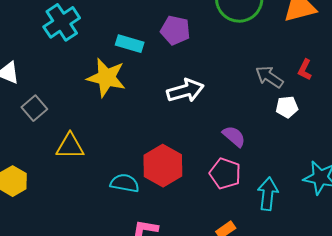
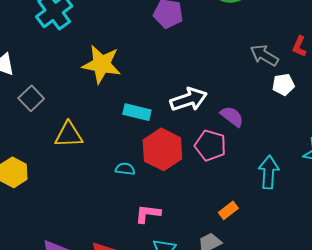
cyan rectangle: (130, 44) -> (137, 112), moved
white arrow: (185, 91) -> (189, 99), moved
pink pentagon: (225, 174) -> (210, 145), moved
cyan semicircle: (125, 183) -> (125, 169), size x0.7

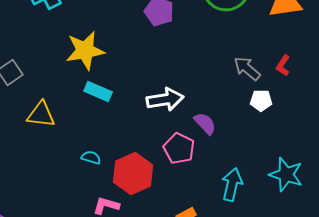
yellow star: (102, 64) -> (85, 50), turned -30
cyan rectangle: (137, 112) -> (98, 92), moved
red hexagon: (162, 149) -> (133, 174), moved

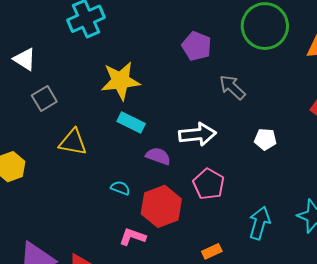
gray arrow: (247, 68) -> (232, 87), moved
white pentagon: (261, 100) -> (265, 139), moved
purple semicircle: (205, 124) -> (158, 156), moved, turned -30

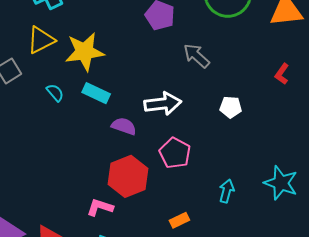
yellow triangle: (73, 142) -> (41, 40), moved, turned -36
cyan semicircle: (120, 188) -> (55, 93), moved, turned 30
cyan arrow: (260, 223) -> (227, 191), size x0.7

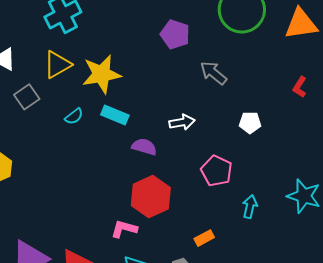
cyan semicircle: (55, 93) -> (74, 116), turned 96
white arrow: (163, 104) -> (182, 122), size x0.7
pink pentagon: (175, 153) -> (217, 171), moved

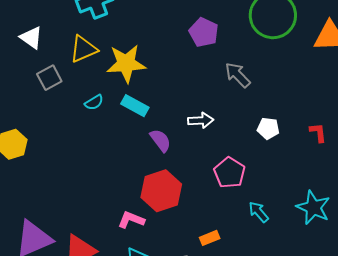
red L-shape: (300, 87) -> (318, 133), moved, turned 135
purple semicircle: (144, 147) -> (160, 140), turned 30
cyan arrow: (250, 207) -> (259, 212), turned -60

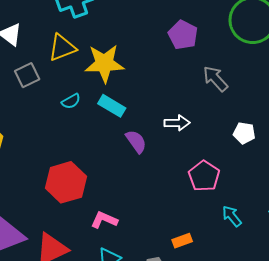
red hexagon: (161, 191) -> (66, 182), moved

